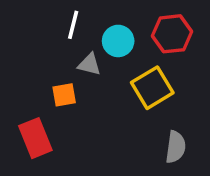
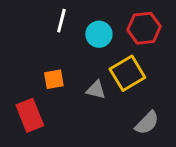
gray triangle: (89, 64) -> (96, 90), moved
gray semicircle: (176, 147) -> (147, 123), turned 36

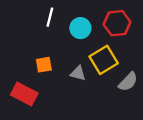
red rectangle: (30, 115) -> (24, 94), turned -40
gray semicircle: (147, 123) -> (128, 82), moved

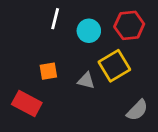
gray semicircle: (128, 82) -> (137, 110), moved

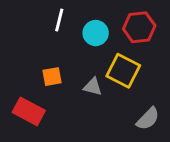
yellow square: (114, 66) -> (123, 71), turned -32

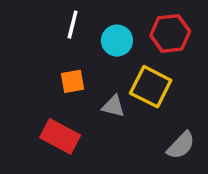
orange square: (52, 77) -> (73, 81), moved
red rectangle: (29, 111) -> (60, 136), moved

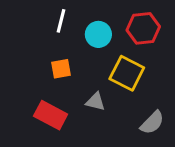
gray triangle: (113, 106) -> (95, 102), moved

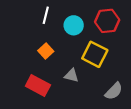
orange square: (61, 69) -> (46, 51), turned -32

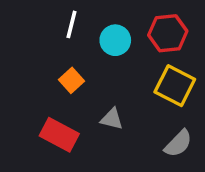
yellow square: (95, 54) -> (175, 86), moved

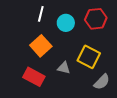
orange square: (72, 80) -> (41, 46), size x1.5
yellow square: (175, 86) -> (89, 57), moved

